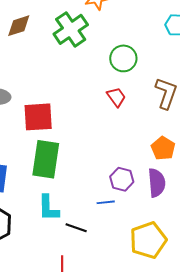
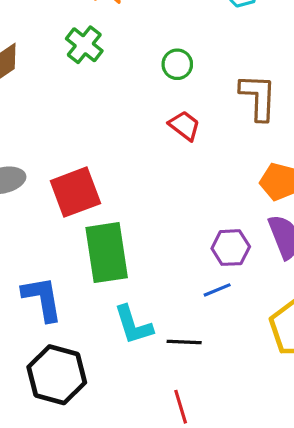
green cross: (71, 29) -> (84, 45), size x0.7
green circle: (123, 58) -> (177, 64), size x0.7

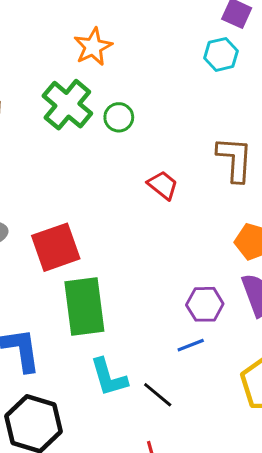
green cross: (84, 45) -> (67, 105), size x1.4
green circle: (177, 64) -> (119, 117), moved
black line: (184, 342) -> (158, 395), turned 36

